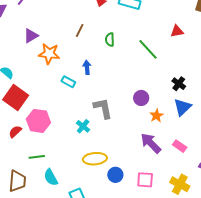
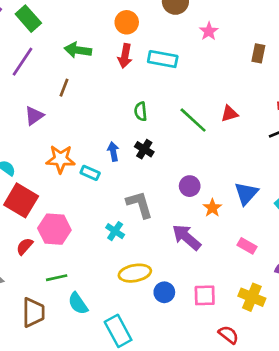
brown line: (80, 31) -> (64, 88), moved
red triangle: (177, 31) -> (230, 114), moved
orange star: (49, 54) -> (61, 159), moved
black cross: (179, 84) -> (144, 149), moved
purple arrow: (151, 143) -> (186, 237), moved

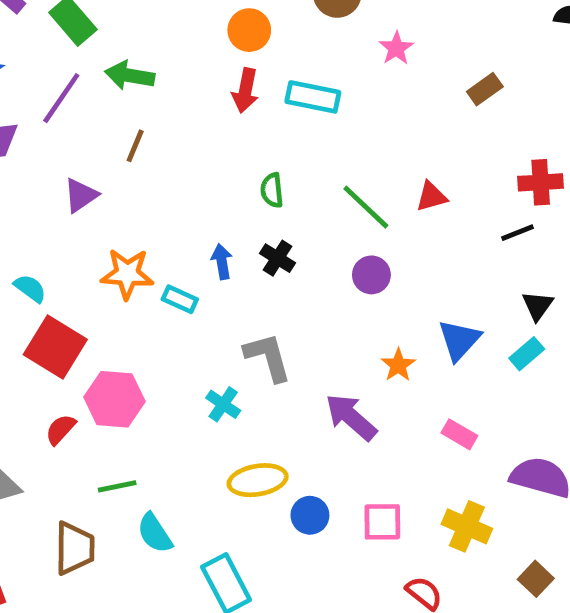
green arrow: (78, 50) -> (130, 76), moved
brown rectangle: (258, 53) -> (485, 89), turned 42
purple circle: (190, 186) -> (371, 275), moved

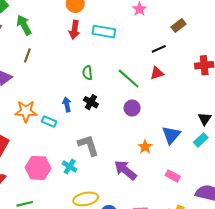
green arrow: (130, 76) -> (24, 25), turned 54
black line: (518, 233) -> (159, 49), moved
pink hexagon: (114, 399) -> (38, 168), moved

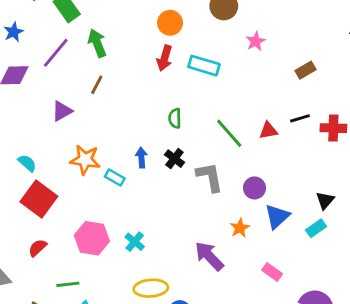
black line: (159, 49) -> (300, 118), moved
purple circle: (132, 108) -> (255, 188), moved
gray L-shape: (88, 145) -> (210, 177), moved

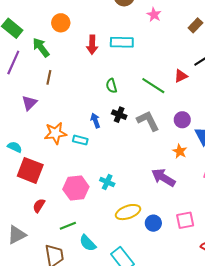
orange circle: (170, 23) -> (61, 23), moved

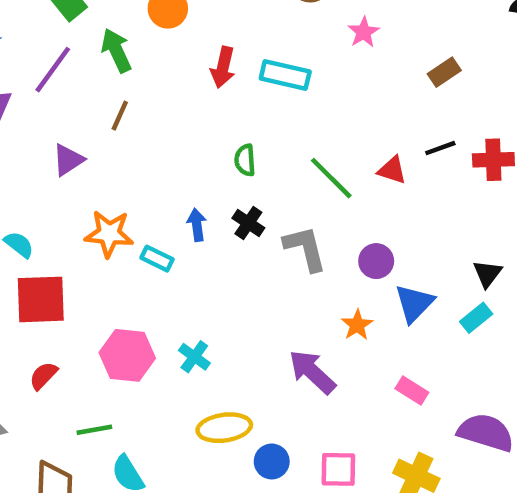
red triangle: (181, 76) -> (392, 170), turned 32
red square: (30, 170) -> (41, 299), turned -35

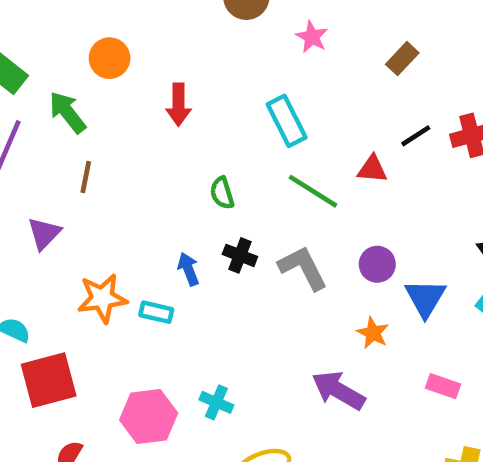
cyan rectangle: (285, 75) -> (287, 121), moved, turned 63

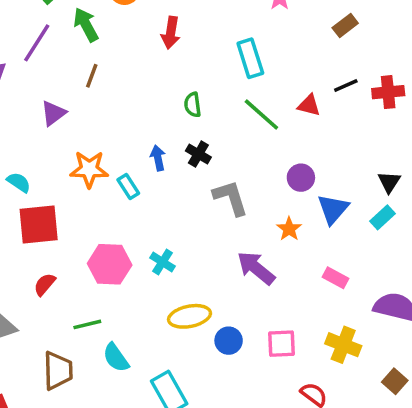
gray L-shape: (303, 268) -> (231, 198), moved
cyan rectangle: (156, 312) -> (128, 186), turned 35

